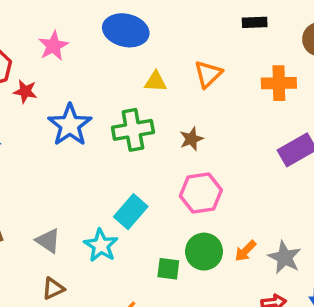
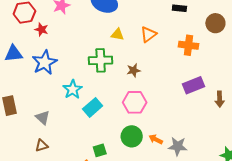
blue star: (70, 125) -> (45, 63), moved
cyan star: (101, 245) -> (73, 89), moved
orange arrow: (246, 251) -> (156, 139), turned 64
gray star: (285, 257) -> (178, 146), turned -30
green square: (168, 269) -> (100, 150), moved, turned -32

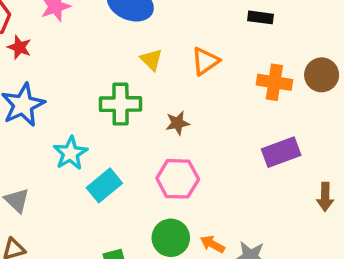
brown circle: (215, 23) -> (322, 75), moved
yellow triangle: (117, 34) -> (151, 60), turned 32
brown arrow: (220, 99) -> (325, 197), moved

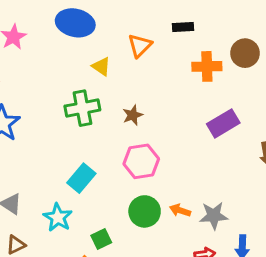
black rectangle: (261, 17) -> (183, 27), moved
orange triangle: (205, 61) -> (140, 46), moved
cyan star: (70, 153) -> (58, 217), moved

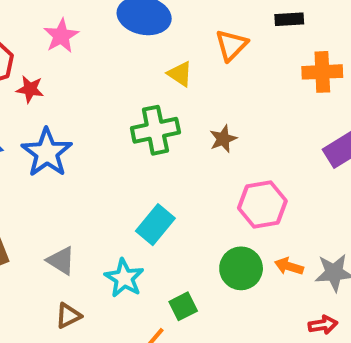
pink hexagon: (141, 161) -> (262, 205), moved

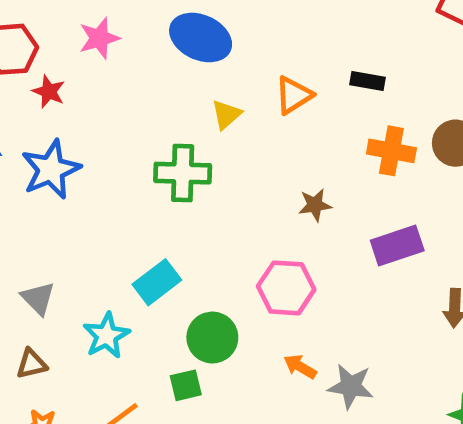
yellow triangle: (180, 74) -> (226, 115), turned 32
brown star: (223, 139) -> (315, 205), moved
green circle: (241, 268) -> (212, 338), moved
green square: (183, 306) -> (186, 385), moved

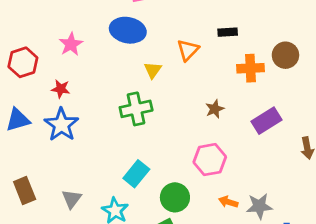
red star: (49, 92) -> (61, 89), moved
gray triangle: (38, 298) -> (72, 199), turned 35

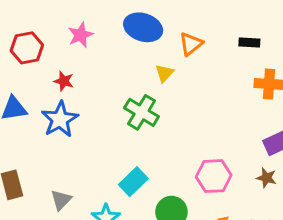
orange triangle: (188, 50) -> (191, 44), moved
green cross: (136, 109) -> (142, 112), turned 36
brown star: (215, 109) -> (266, 178), moved, turned 30

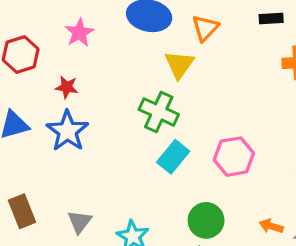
yellow triangle: (164, 73) -> (179, 65), size x1.4
pink hexagon: (214, 176) -> (234, 157), moved
cyan rectangle: (133, 182) -> (173, 157), moved

